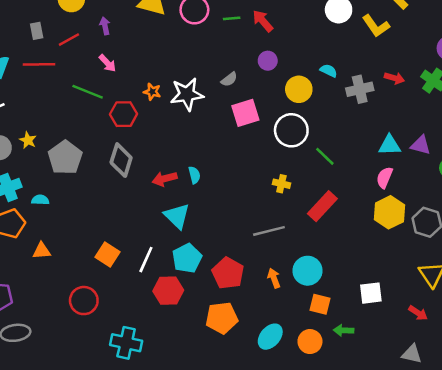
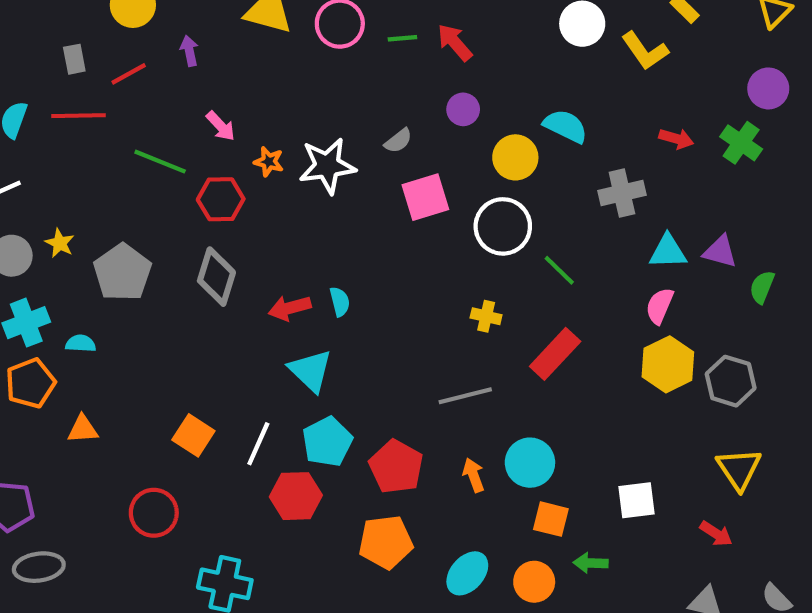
pink arrow: (107, 63) -> (221, 126), moved
cyan semicircle: (329, 71) -> (566, 126), size x1.5
gray cross: (360, 89) -> (622, 193), moved

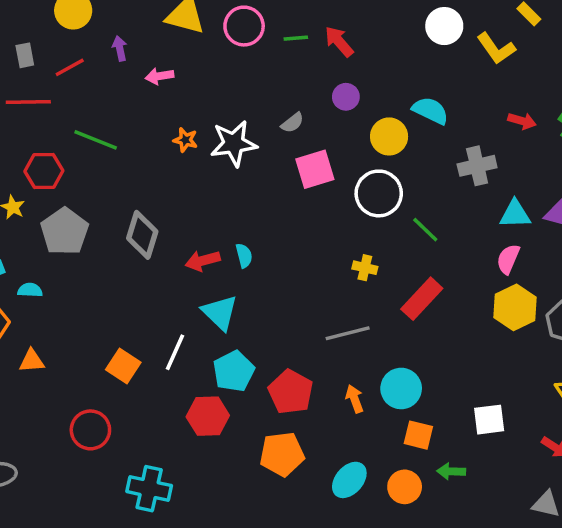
pink arrow: (221, 126) -> (159, 76), moved, turned 124
red hexagon: (221, 199) -> (44, 171), moved
white line: (258, 444) -> (175, 352), moved

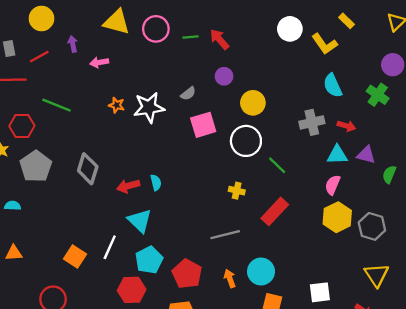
cyan semicircle: (430, 111) -> (333, 85), moved, turned -140
red arrow: (522, 121) -> (346, 126), moved

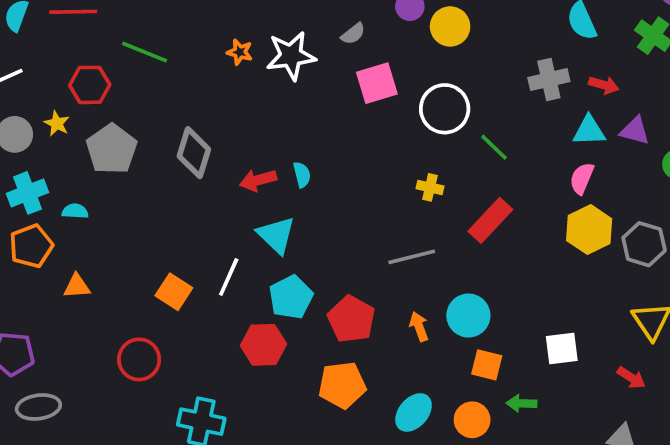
yellow circle: (253, 103) -> (450, 26), moved

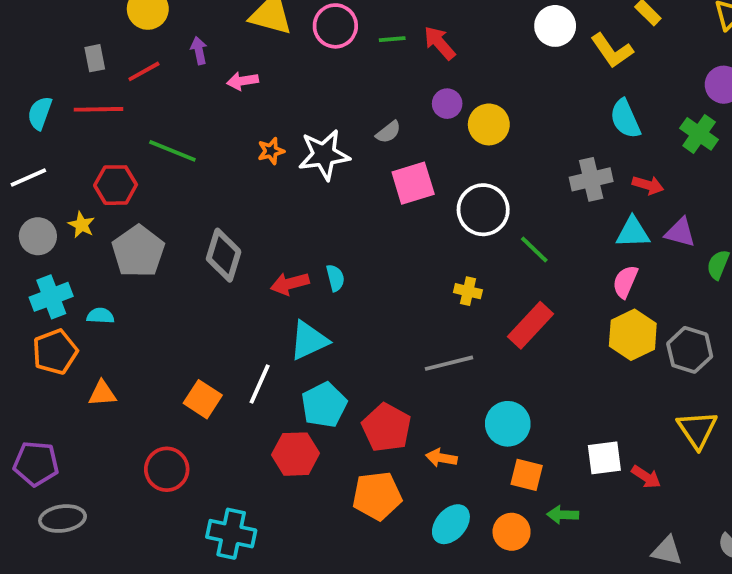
orange star: (240, 52) -> (271, 151), turned -30
cyan triangle: (276, 235) -> (309, 340), turned 51
orange arrow: (419, 326) -> (441, 458), moved, turned -60
red arrow: (631, 378) -> (646, 477), moved

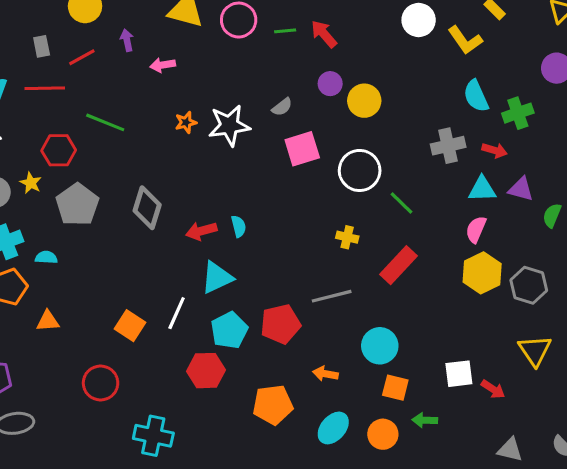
green cross: (699, 134) -> (518, 113), moved, turned 36
red pentagon: (386, 428) -> (280, 324), moved, turned 30

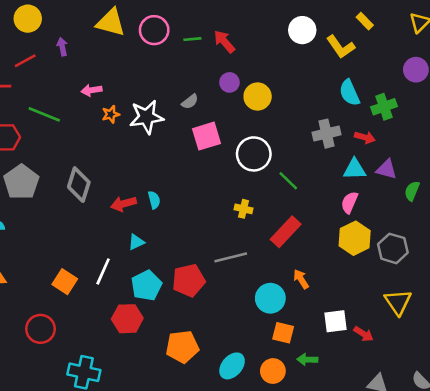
pink arrow: (163, 65) -> (92, 90), moved
cyan triangle: (217, 278) -> (136, 242), size x0.6
orange arrow: (325, 374) -> (301, 279), moved, turned 48

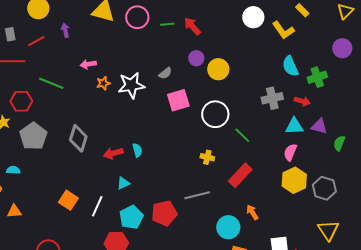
orange square: (65, 282) -> (68, 200), moved

